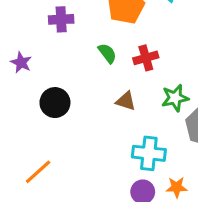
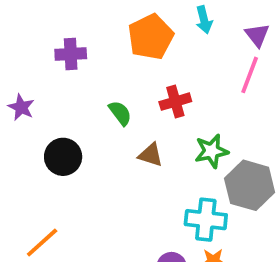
green semicircle: (107, 53) -> (120, 113), moved
cyan cross: (149, 153) -> (206, 220), moved

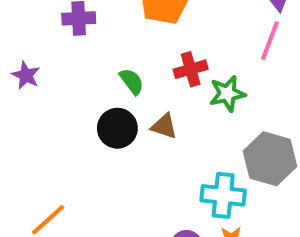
green star: (212, 151) -> (227, 94), moved
black circle: (63, 157) -> (117, 128), moved

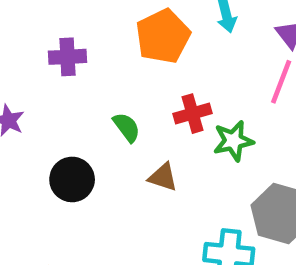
black circle: (117, 128) -> (72, 179), moved

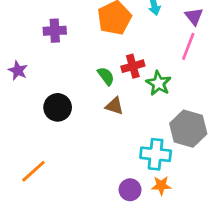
green semicircle: (127, 127) -> (106, 76), moved
green star: (233, 141) -> (158, 83), turned -30

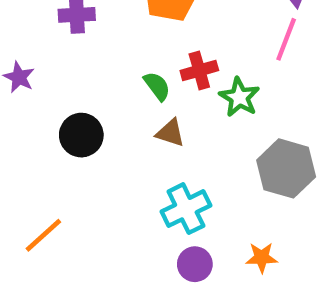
cyan cross: (156, 154) -> (186, 209), moved, turned -32
orange star: (161, 185) -> (262, 258), moved

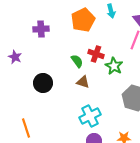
red cross: (199, 70) -> (96, 54), turned 35
orange line: (43, 235) -> (26, 128), turned -66

